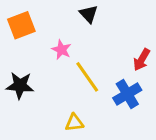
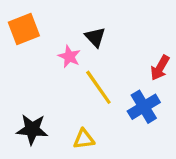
black triangle: (89, 14) -> (95, 37), moved
black star: (20, 85) -> (32, 129), moved

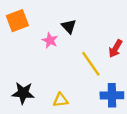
yellow line: (98, 87) -> (91, 64), moved
blue cross: (144, 107) -> (112, 95), moved, turned 30

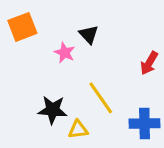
yellow line: (91, 64) -> (101, 98), moved
black star: (23, 93) -> (53, 110), moved

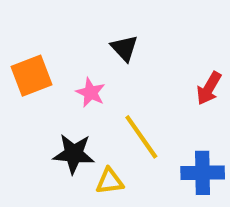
orange square: (22, 27) -> (31, 76), moved
pink star: (65, 53) -> (91, 93), moved

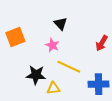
pink star: (91, 93) -> (52, 45), moved
yellow line: (141, 137) -> (69, 67), turned -30

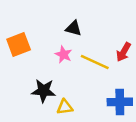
black triangle: (61, 24) -> (74, 28), turned -32
yellow line: (69, 67) -> (95, 62), moved

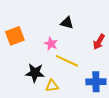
black triangle: (74, 28) -> (67, 23), moved
yellow line: (95, 62) -> (67, 61), moved

